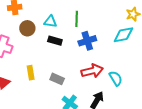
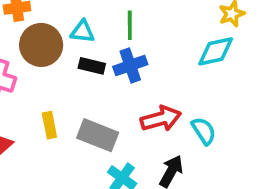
brown circle: (27, 28) -> (41, 45), size x1.5
blue cross: (87, 41) -> (130, 65), moved
gray rectangle: (57, 79) -> (98, 135), size x1.5

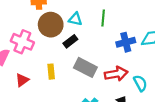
blue cross: (130, 65) -> (126, 42), moved
black rectangle: (92, 66) -> (70, 41), moved, turned -56
gray rectangle: (98, 135) -> (85, 67), moved

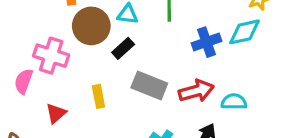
cyan semicircle: (140, 83) -> (234, 102), turned -56

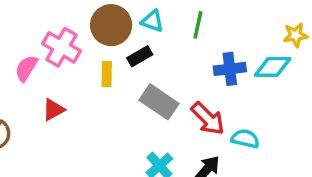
red arrow: (196, 91) -> (208, 118), turned 48
yellow rectangle: (98, 96) -> (107, 74), moved

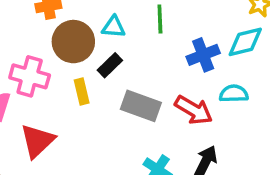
red triangle: (53, 110) -> (37, 141), size x1.5
cyan semicircle: (245, 139) -> (234, 94), moved

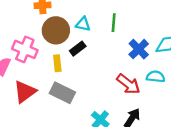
blue cross: (203, 55) -> (139, 49), turned -30
gray rectangle: (141, 106) -> (62, 93), moved

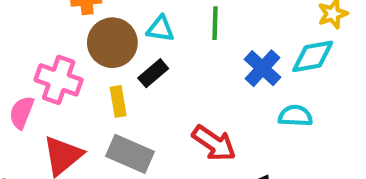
red arrow: (128, 84) -> (214, 143), moved

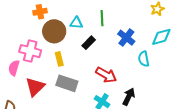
cyan diamond: (313, 56) -> (161, 37), moved
black rectangle: (153, 73) -> (89, 43), moved
cyan semicircle: (295, 116) -> (144, 59), turned -98

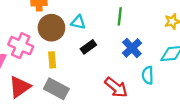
green line: (102, 18) -> (120, 16), moved
red arrow: (106, 75) -> (116, 87), moved

